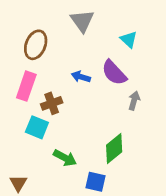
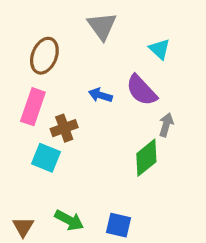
green diamond: (114, 149) -> (146, 158), moved
green arrow: (65, 158) -> (69, 220), moved

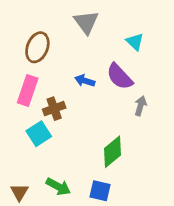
cyan square: (46, 158) -> (39, 134), turned 35
green diamond: (146, 158) -> (113, 152), moved

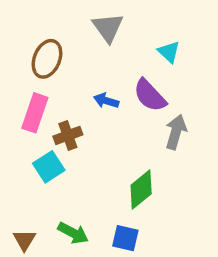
gray arrow: (140, 106) -> (176, 132), size x1.4

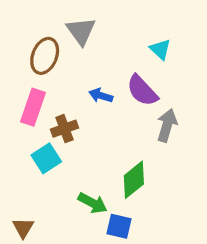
gray triangle: (108, 28) -> (81, 31), moved
green arrow: (73, 233) -> (93, 203), moved

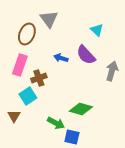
gray arrow: (167, 125) -> (112, 71), moved
green diamond: (134, 180) -> (81, 109), turned 55
brown triangle: (23, 228) -> (14, 116), moved

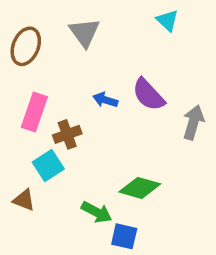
cyan triangle: (97, 30) -> (167, 20), moved
brown ellipse: (27, 34) -> (26, 46), moved
brown triangle: (14, 116) -> (24, 200), turned -40

